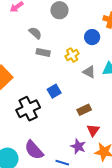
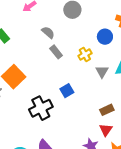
gray rectangle: (43, 52) -> (56, 52), turned 40
gray triangle: (89, 72) -> (102, 72), turned 32
brown rectangle: (84, 110) -> (107, 110), moved

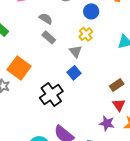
blue circle: (105, 37) -> (91, 11), moved
gray rectangle: (56, 52) -> (49, 37), moved
gray triangle: (102, 72) -> (76, 51), moved

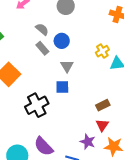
blue circle: (91, 11) -> (62, 41), moved
yellow cross: (86, 34) -> (102, 51), moved
blue square: (74, 73) -> (62, 87), turned 32

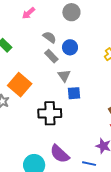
gray triangle: (67, 66) -> (64, 76), moved
black cross: (37, 105) -> (50, 113), turned 30

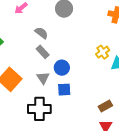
blue circle: (70, 47) -> (62, 68), moved
gray triangle: (64, 76) -> (43, 78), moved

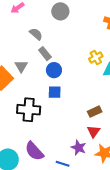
gray rectangle: (43, 52) -> (45, 54), moved
gray triangle: (43, 78) -> (21, 66), moved

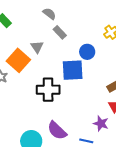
blue circle: (54, 70) -> (87, 52), moved
blue square: (55, 92) -> (73, 70), size x1.6

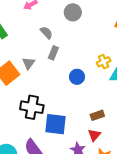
gray rectangle: (60, 32) -> (53, 53), turned 56
blue square: (73, 70) -> (56, 124), moved

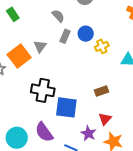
yellow cross: (104, 62) -> (102, 46), moved
blue circle: (77, 77) -> (86, 34), moved
brown rectangle: (97, 115) -> (102, 91), moved

